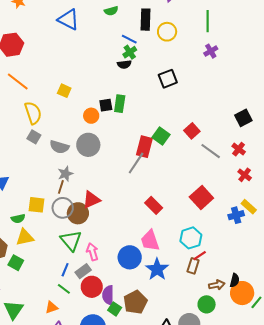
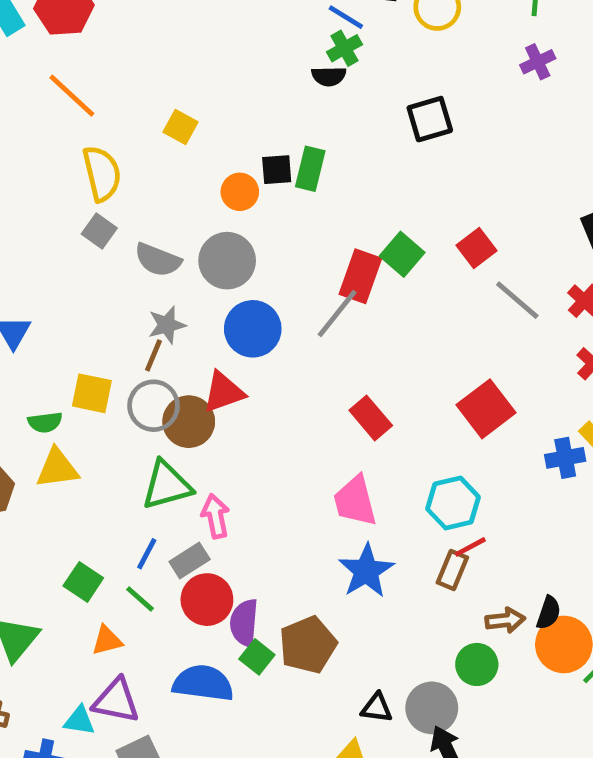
green triangle: (71, 241) -> (167, 485), turned 50
blue circle: (130, 257) -> (253, 329), moved
green square: (16, 263) -> (83, 582), moved

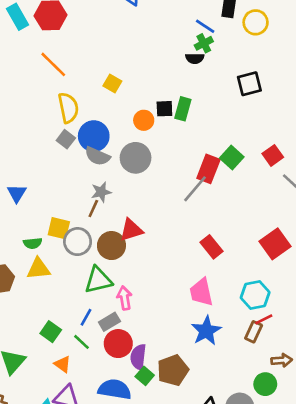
blue circle: (253, 329) -> (94, 136), moved
gray circle: (154, 406) -> (78, 242), moved
orange triangle: (107, 640) -> (63, 364), turned 48

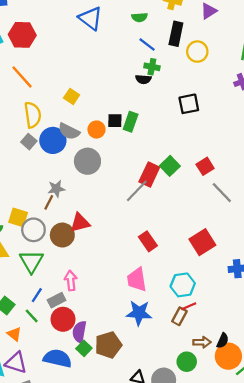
blue line: (205, 26) -> (147, 44), moved
green cross: (204, 43) -> (152, 67), turned 35
gray semicircle: (97, 156) -> (69, 131), moved
green triangle: (98, 280) -> (31, 261), moved, turned -50
blue star: (206, 331) -> (139, 313), turned 30

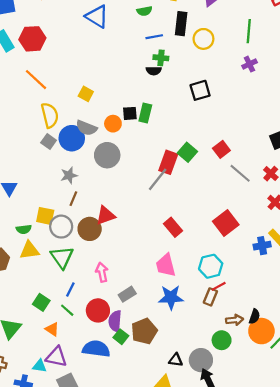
blue line: (147, 44) -> (154, 37), turned -42
gray star: (56, 189) -> (69, 175), moved
gray rectangle: (57, 300) -> (127, 294), moved

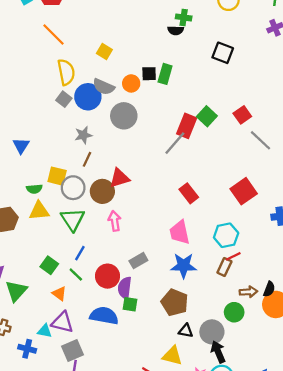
black square: (200, 90) -> (223, 53), turned 35
pink arrow: (102, 272) -> (115, 221), moved
brown pentagon: (144, 331) -> (175, 302), moved, turned -30
green square: (121, 337) -> (130, 304), turned -32

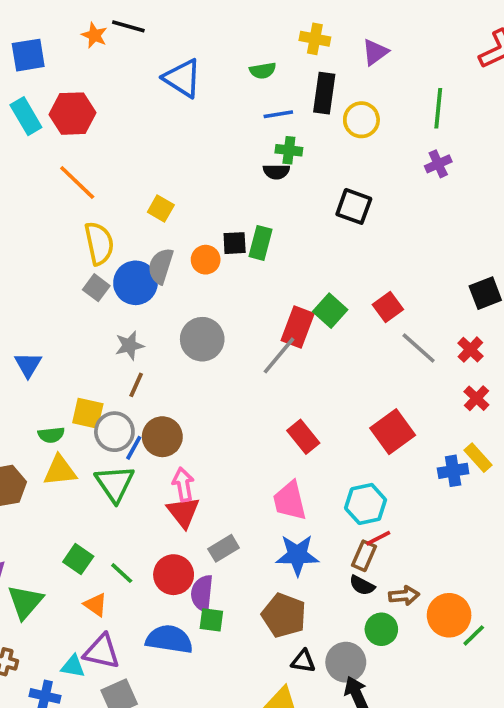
gray semicircle: (104, 87) -> (161, 266), turned 85
gray circle: (124, 116) -> (202, 339), moved
red triangle: (119, 178) -> (183, 512), moved, turned -50
blue line: (80, 253) -> (134, 448), moved
black semicircle: (269, 289) -> (362, 585), moved, turned 98

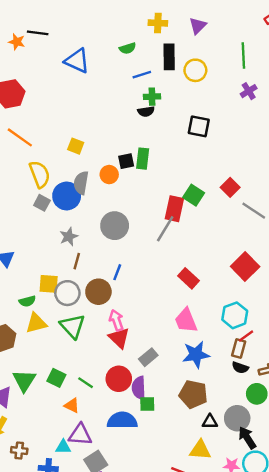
blue line: (134, 448) -> (117, 272), moved
green triangle: (25, 602) -> (24, 381), moved

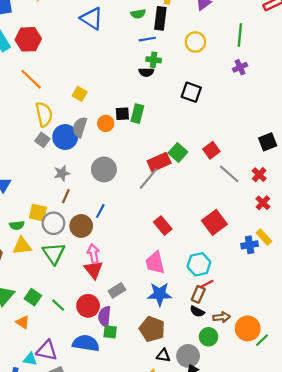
black rectangle: (169, 57) -> (160, 18), moved
red rectangle: (174, 209) -> (159, 162), turned 45
orange triangle: (72, 405) -> (23, 322), moved

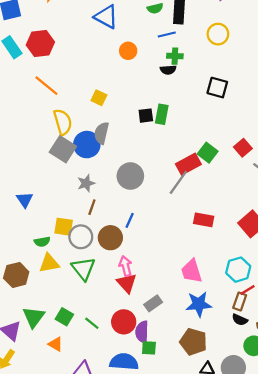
orange circle: (106, 123) -> (128, 51), moved
gray square: (42, 140) -> (63, 149), size x1.6
red rectangle: (163, 226) -> (204, 220), moved, turned -36

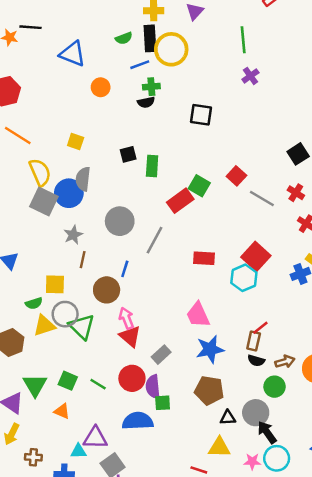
yellow circle: (218, 34) -> (171, 49), moved, size x1.4
green rectangle: (162, 114) -> (152, 166), moved
gray line: (178, 182) -> (154, 240), moved
gray circle: (81, 237) -> (65, 314), moved
cyan hexagon: (238, 270) -> (244, 278), moved

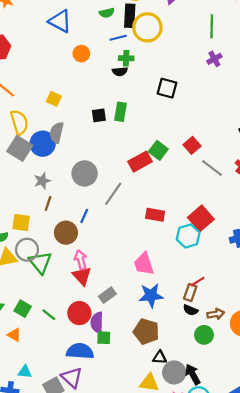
green rectangle: (152, 166) -> (121, 112), moved
gray circle: (256, 413) -> (174, 372), moved
purple triangle: (95, 438) -> (72, 378), moved, turned 35

